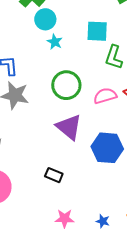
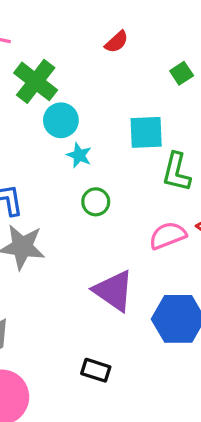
green circle: (66, 85) -> (96, 202), moved, size x0.6

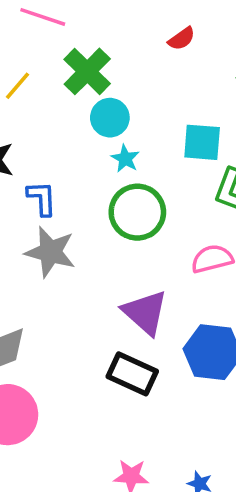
green circle: (96, 202) -> (137, 212), size x1.8
black rectangle: (96, 370) -> (132, 374), moved, size x1.5

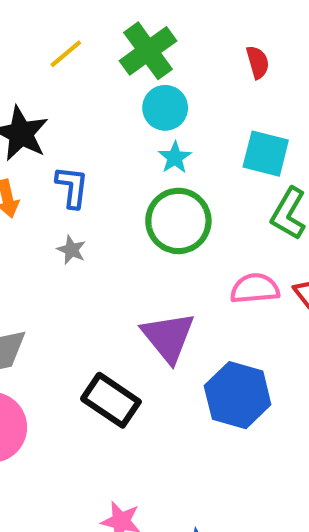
red semicircle: (182, 39) -> (258, 62), moved, turned -80
gray star: (50, 252) -> (71, 250), size x0.5
black rectangle: (132, 374) -> (111, 400), moved

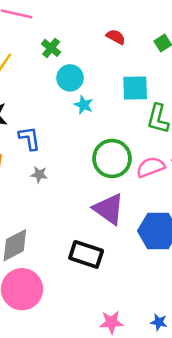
green cross: (148, 51) -> (51, 48), size x0.6
red semicircle: (258, 62) -> (116, 37), turned -30
green circle: (178, 221) -> (112, 159), moved

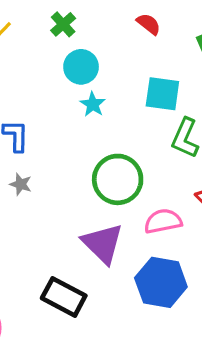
pink semicircle: (151, 167) -> (163, 221), moved

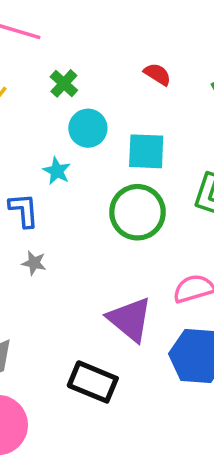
cyan square: (162, 94) -> (146, 151), moved
cyan star: (93, 104) -> (57, 171), moved
green circle: (118, 179) -> (137, 212), moved

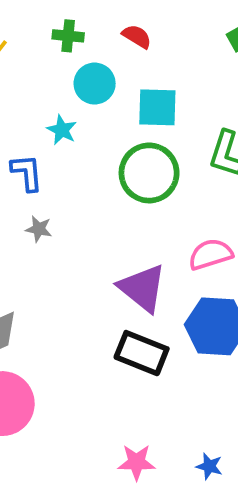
red semicircle: (157, 74) -> (137, 36), moved
green cross: (64, 83) -> (68, 36), turned -36
black rectangle: (93, 382) -> (142, 353), moved

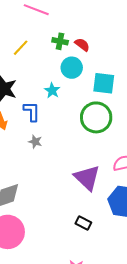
red semicircle: (137, 36) -> (82, 45), moved
black rectangle: (142, 353) -> (83, 223), moved, size x0.6

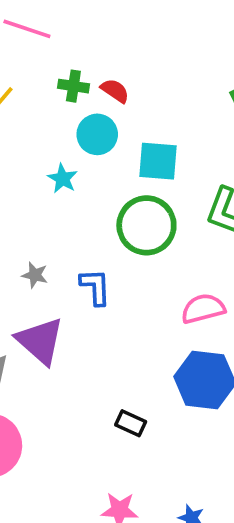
blue L-shape: (32, 111) -> (95, 287), moved
purple triangle: (87, 178) -> (40, 341), moved

